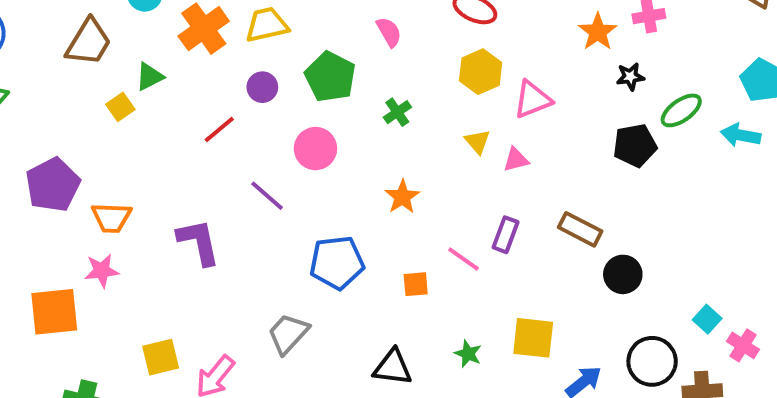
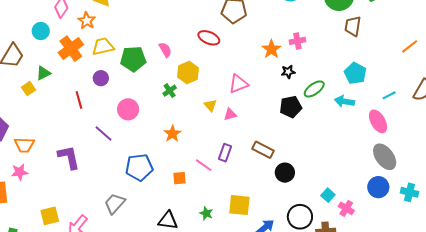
yellow hexagon: (481, 72) -> (188, 72), moved
green pentagon: (330, 77) -> (133, 59), moved, turned -30
red line: (219, 130) -> (79, 100), turned -66

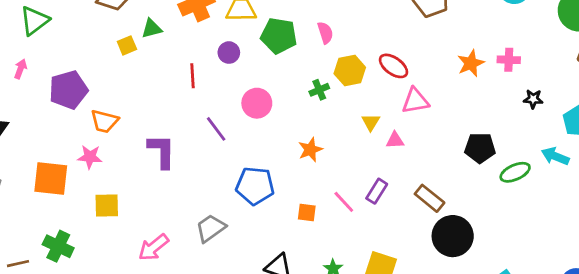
red ellipse: (209, 38) -> (393, 66), moved
black star: (288, 72) -> (533, 99), moved
green ellipse: (314, 89) -> (515, 172), moved
black circle: (285, 173) -> (453, 236), size x1.5
yellow square: (50, 216) -> (107, 206), moved

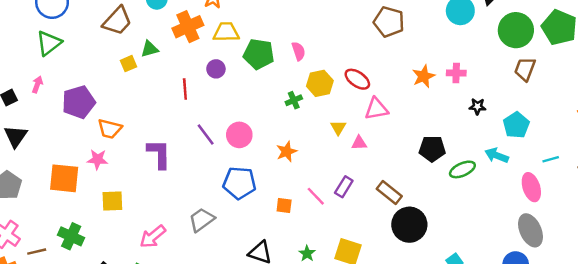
pink circle: (257, 103) -> (239, 135), moved

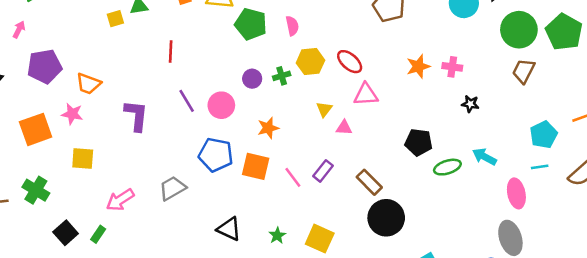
purple circle: (216, 69) -> (252, 79), moved
purple pentagon: (79, 102) -> (45, 66), moved
cyan pentagon: (516, 125) -> (544, 135), moved
orange square: (64, 178) -> (36, 129), turned -32
orange square: (284, 206) -> (256, 166), moved, size x1.6

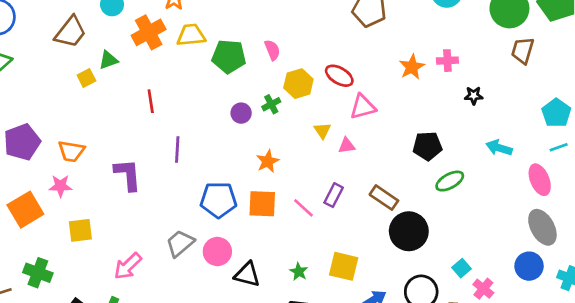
purple line: (187, 101) -> (177, 149), turned 45
pink circle: (221, 105) -> (217, 252), moved
green ellipse: (447, 167) -> (450, 181), moved

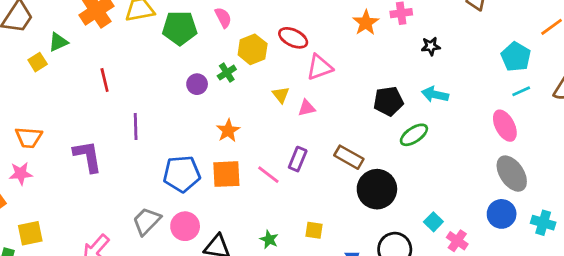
cyan arrow: (499, 148) -> (435, 94), moved
yellow square: (80, 230) -> (30, 233), moved
yellow square: (344, 266) -> (314, 230), size x0.6

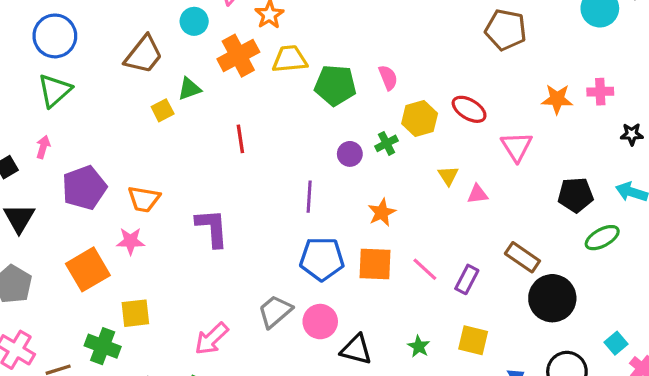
orange star: (366, 23) -> (557, 99), turned 30
pink triangle: (320, 67) -> (517, 147), moved, turned -48
purple line: (136, 126) -> (309, 197), moved
purple rectangle: (298, 159) -> (467, 279), moved
yellow square: (314, 230) -> (473, 340), size x1.4

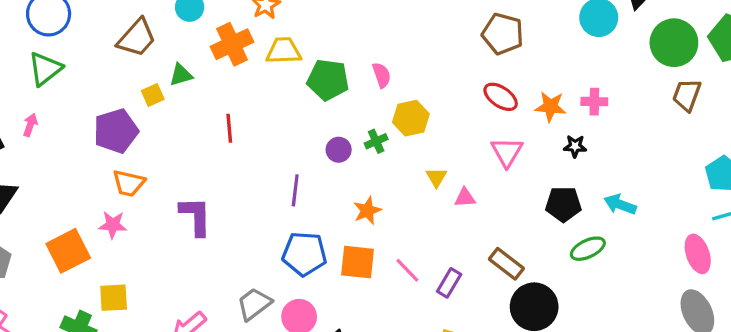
red ellipse: (469, 109) -> (501, 97), moved
black star: (632, 134) -> (575, 146), moved
purple pentagon: (84, 188) -> (116, 131), moved

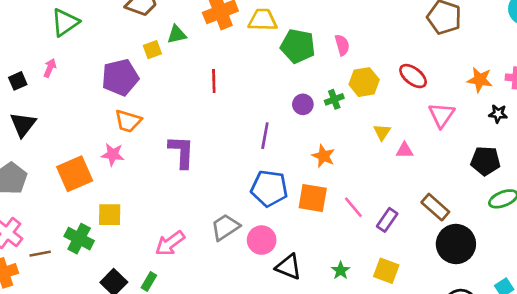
red ellipse: (501, 97) -> (413, 76), moved
orange star: (367, 211) -> (323, 156), turned -30

